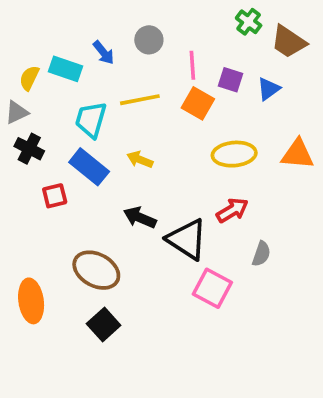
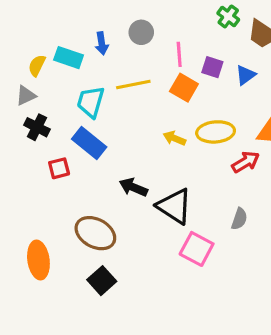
blue arrow: (104, 53) -> (102, 43), turned 30
yellow arrow: (140, 160) -> (174, 138), moved
red arrow: (232, 210) -> (246, 162), moved

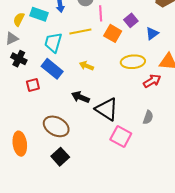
pink line: (179, 54) -> (101, 13), moved
purple square: (212, 67) -> (131, 20), turned 32
blue triangle: (246, 75) -> (152, 33), moved
yellow arrow: (174, 138) -> (86, 66), moved

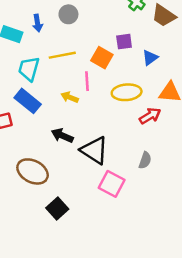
pink line: (101, 13) -> (87, 81), moved
purple square: (131, 20) -> (124, 42), turned 32
black square: (60, 157) -> (57, 209), moved

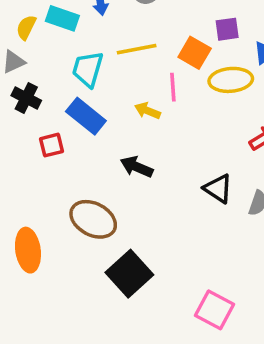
yellow ellipse: (127, 92) -> (231, 80), moved
black triangle: (94, 150) -> (218, 189), moved, size x0.7
pink square: (112, 184) -> (214, 310), moved
black square: (57, 209) -> (129, 274), size x1.4

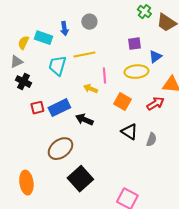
orange square: (195, 53) -> (122, 102), moved
blue rectangle: (86, 116) -> (59, 108), moved, turned -65
brown ellipse: (93, 219) -> (60, 149), turned -65
orange ellipse: (28, 250) -> (26, 183), moved

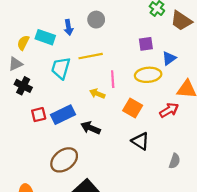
gray semicircle: (151, 140) -> (175, 161), moved

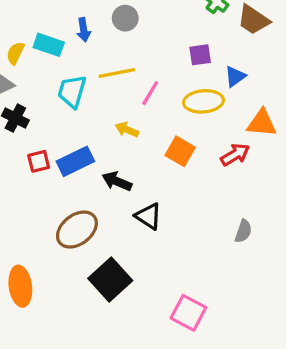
pink line: (113, 79) -> (150, 93), moved, turned 35
black triangle: (140, 141) -> (149, 216), moved

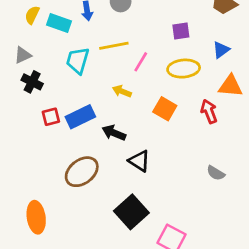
yellow semicircle: (15, 53) -> (32, 15), moved
blue triangle: (235, 76) -> (221, 50), moved
red arrow: (235, 155) -> (209, 111), turned -80
gray semicircle: (243, 231) -> (216, 173), turned 102
black square: (110, 279) -> (131, 212), moved

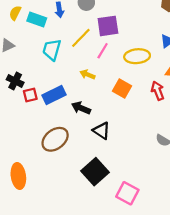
purple square: (181, 31) -> (108, 26), moved, size x1.5
yellow line: (114, 46) -> (81, 38), turned -35
black cross: (32, 82) -> (15, 81), moved

